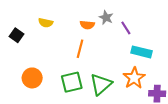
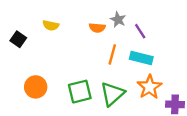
orange line: (80, 49) -> (112, 54), moved
cyan rectangle: (141, 52) -> (141, 58), moved

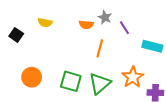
cyan rectangle: (141, 58) -> (152, 46), moved
green square: (80, 92) -> (71, 81), turned 30

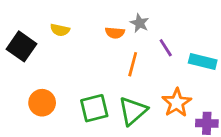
purple line: (124, 28) -> (166, 48), moved
black square: (16, 35) -> (22, 46), size x1.5
green square: (71, 81) -> (94, 108), turned -30

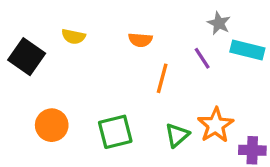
gray star: (140, 23) -> (219, 23), moved
cyan rectangle: (203, 62) -> (247, 50), moved
green triangle: (133, 111) -> (177, 135), moved, size x0.7

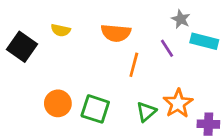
orange semicircle: (140, 40) -> (116, 33), size x1.5
orange circle: (52, 125) -> (58, 103), moved
green square: (115, 132) -> (95, 109), turned 32

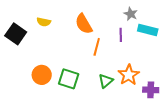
orange semicircle: (116, 33) -> (84, 24), turned 55
purple line: (167, 48) -> (121, 35), turned 32

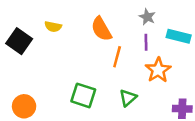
gray star: (131, 14) -> (147, 17), moved
orange circle: (42, 75) -> (24, 106), moved
orange star: (129, 75) -> (158, 70), moved

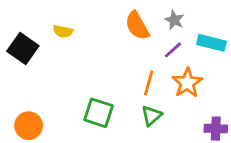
orange semicircle: (101, 29) -> (137, 26), moved
purple line: (146, 42) -> (173, 50), turned 49
orange line: (117, 57) -> (149, 83), moved

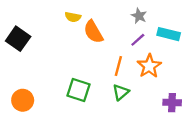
orange semicircle: (137, 26) -> (93, 32), moved
yellow semicircle: (63, 31) -> (73, 17), moved

